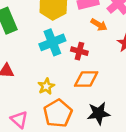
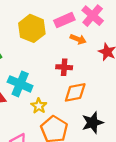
cyan cross: (52, 42) -> (20, 84), moved, turned -35

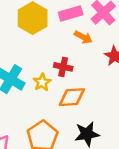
yellow star: (39, 106) -> (42, 82), moved

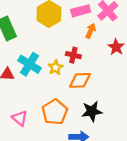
orange arrow: (83, 37) -> (91, 31), turned -96

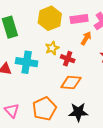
cyan cross: (29, 64) -> (27, 62), turned -30
yellow star: (55, 67) -> (52, 48), moved

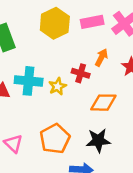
orange arrow: (86, 38) -> (101, 57), moved
yellow star: (52, 48) -> (58, 86), moved
orange diamond: (71, 82) -> (103, 103), moved

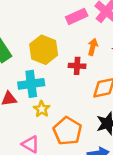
yellow hexagon: (55, 23) -> (44, 50), moved
yellow star: (58, 86) -> (42, 109), moved

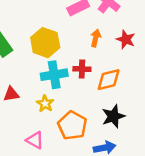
red cross: (77, 66) -> (82, 69), moved
cyan cross: (31, 84) -> (54, 75), moved

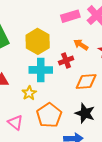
orange arrow: (96, 38) -> (81, 45), turned -80
red cross: (82, 69) -> (66, 60), moved, turned -32
black star: (113, 116) -> (85, 113), turned 30

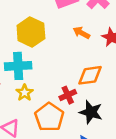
red cross: (66, 60) -> (68, 95), moved
cyan cross: (41, 70) -> (18, 66), moved

